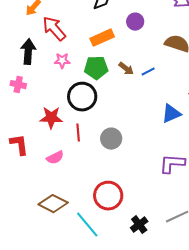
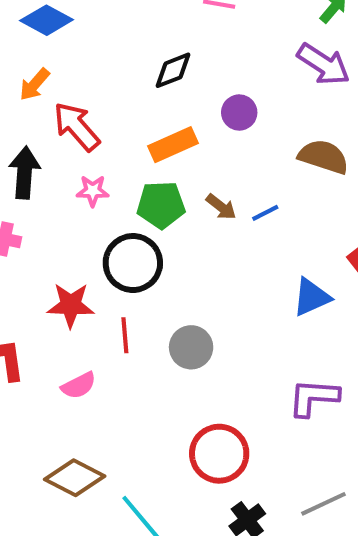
red circle: (108, 196) -> (219, 454), moved

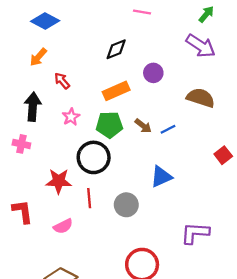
red arrow: (77, 127) -> (62, 81), size x0.6
pink star: (93, 191) -> (71, 117), turned -30
blue triangle: (311, 297) -> (161, 177), moved

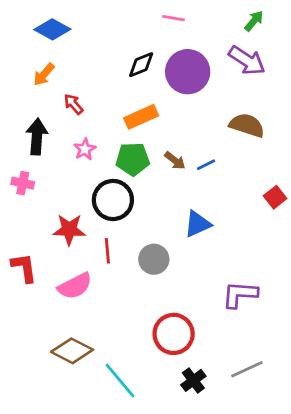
purple circle: (153, 73) -> (188, 72), moved, size x1.8
pink semicircle: (63, 226) -> (75, 286), size x1.4

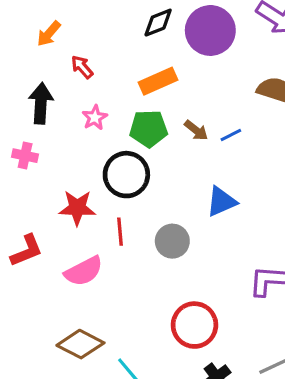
red L-shape: (24, 268) -> (27, 251), turned 76

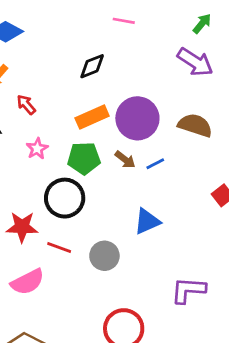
purple circle: (210, 30) -> (137, 118), moved
red line: (120, 232) -> (59, 248), turned -65

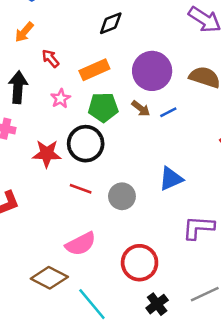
orange rectangle: (92, 117) -> (94, 70), moved
blue triangle: (147, 221) -> (171, 179), moved
red star: (22, 227) -> (47, 154), moved
pink semicircle: (28, 282) -> (81, 244), moved

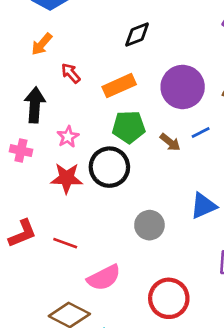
pink star: (61, 99) -> (68, 137), moved
brown arrow: (141, 109) -> (170, 142), moved
red line: (81, 189) -> (65, 243), moved

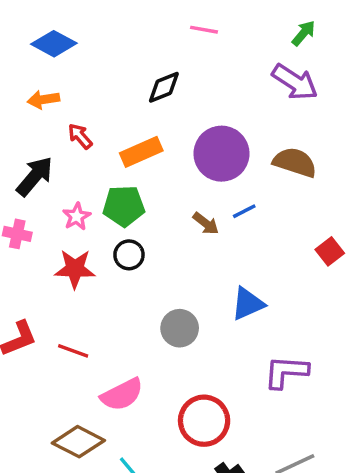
orange arrow: (42, 44) -> (43, 100), turned 40
black arrow: (35, 105) -> (35, 176), turned 36
green pentagon: (129, 127) -> (124, 206), moved
black circle: (109, 167) -> (129, 255), size x0.6

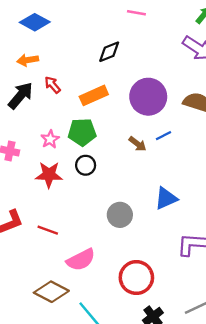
black arrow: (35, 176) -> (21, 95), moved

